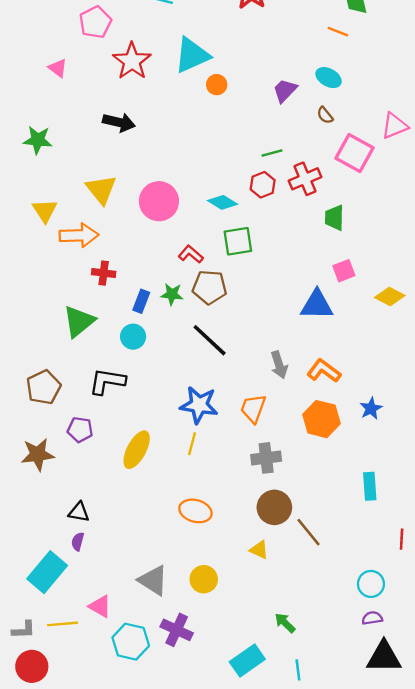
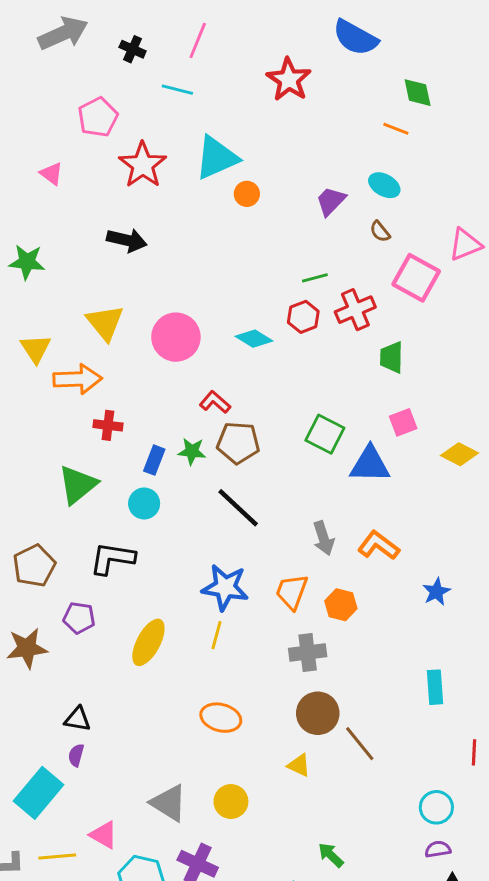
green square: (238, 241) -> (325, 434), moved, turned 36
orange hexagon: (321, 419) -> (341, 605), moved, size x0.7

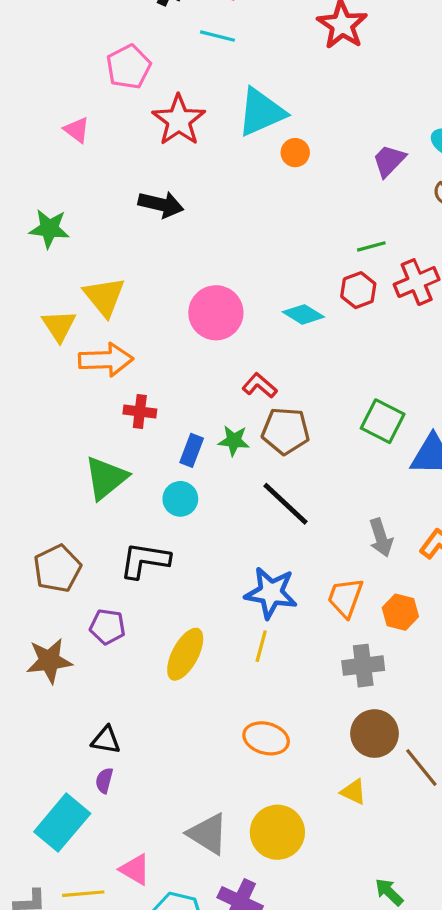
yellow triangle: (105, 323) -> (104, 297), moved
yellow circle: (231, 802) -> (277, 832), size x1.4

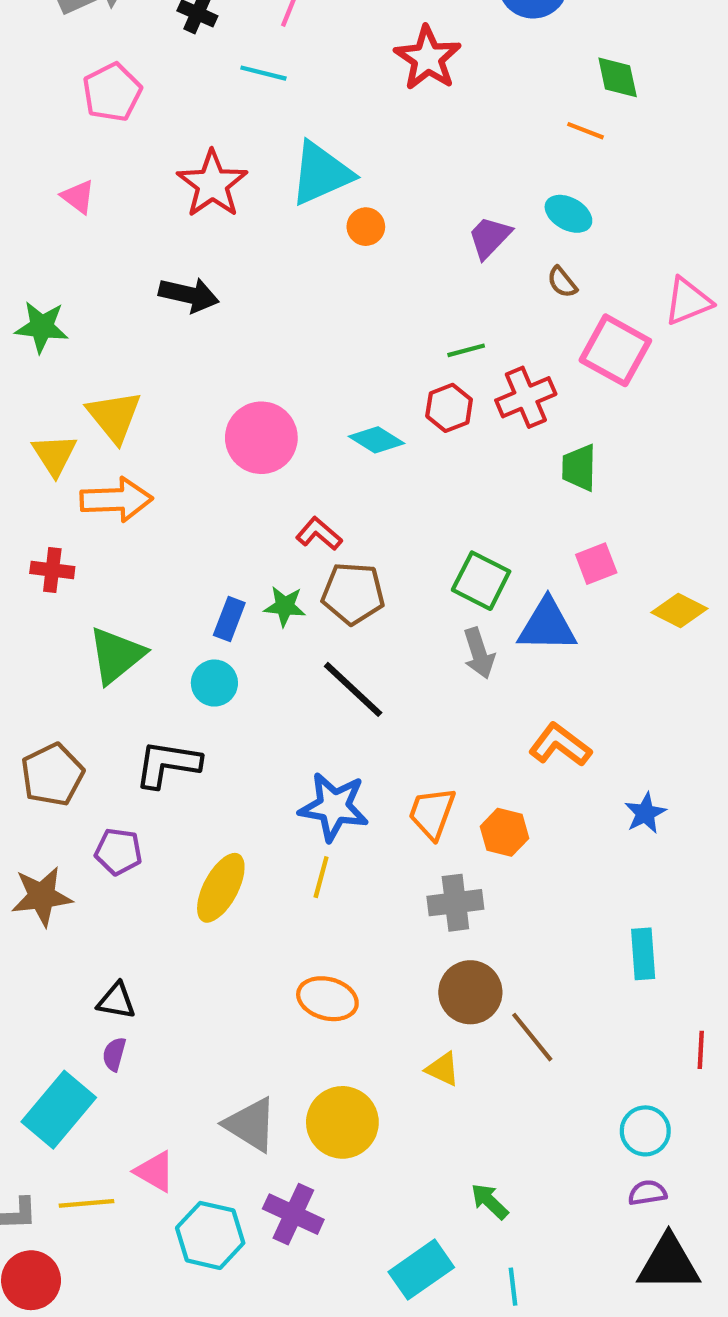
pink pentagon: (129, 67) -> (112, 92), moved
red cross: (140, 411) -> (52, 570), moved
gray arrow: (381, 538) -> (479, 653), moved

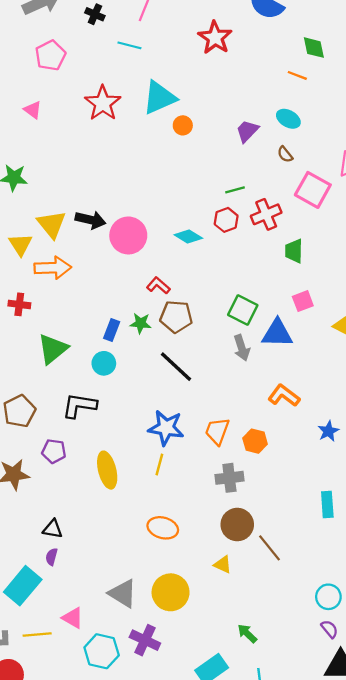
black arrow: (189, 295) -> (90, 220), moved
yellow ellipse: (221, 888) -> (107, 470), turned -42
purple semicircle: (647, 1193) -> (330, 629), turned 60

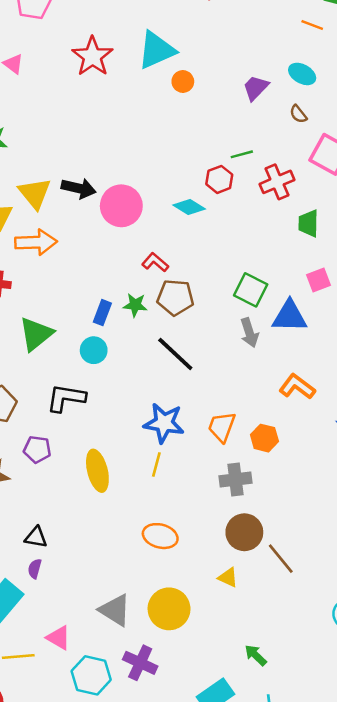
red hexagon: (226, 220) -> (219, 179), moved

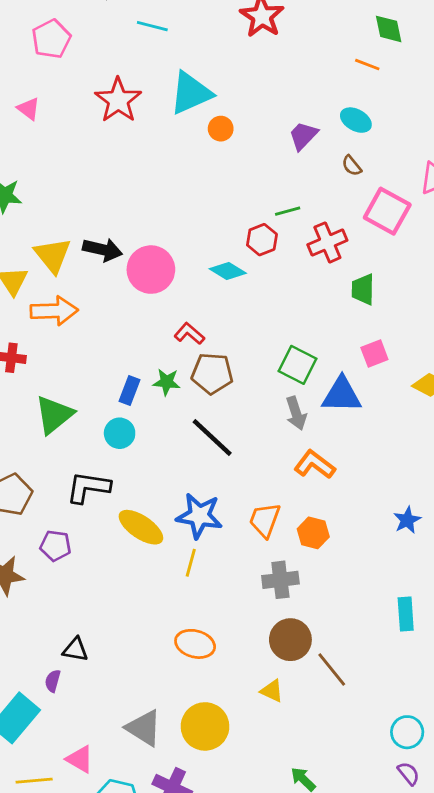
orange L-shape: (297, 387) -> (315, 465), moved
yellow ellipse: (97, 471) -> (141, 527), moved, turned -42
black triangle: (36, 537) -> (75, 650), moved

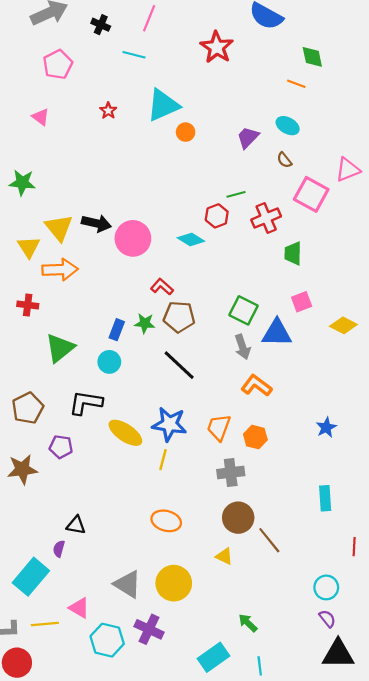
red star: (118, 100) -> (108, 111), size x0.5

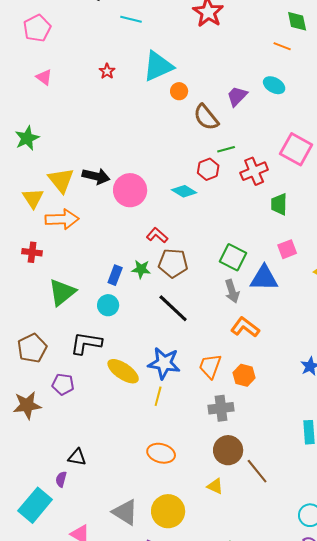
pink pentagon: (58, 64) -> (37, 28), moved
brown semicircle: (284, 160) -> (206, 117), moved, size x1.8
green star: (22, 183) -> (27, 138), turned -30

